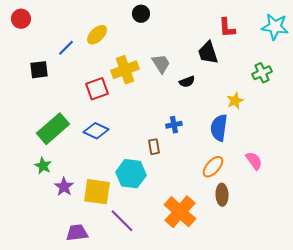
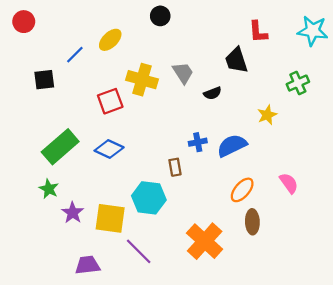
yellow cross: (125, 70) -> (142, 80), turned 36
blue semicircle: (219, 128) -> (232, 146), moved, turned 56

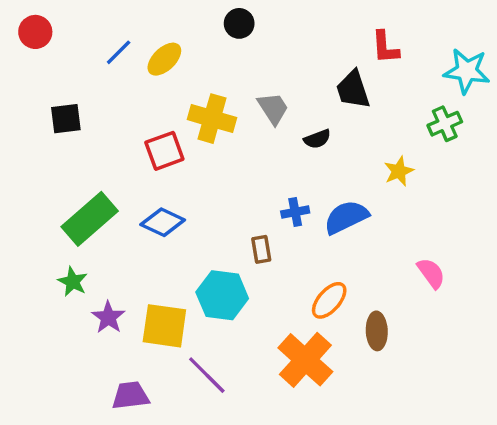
cyan star: (313, 31) -> (467, 71), moved
blue line: (75, 55) -> (119, 52), moved
orange ellipse: (242, 190) -> (329, 300), moved

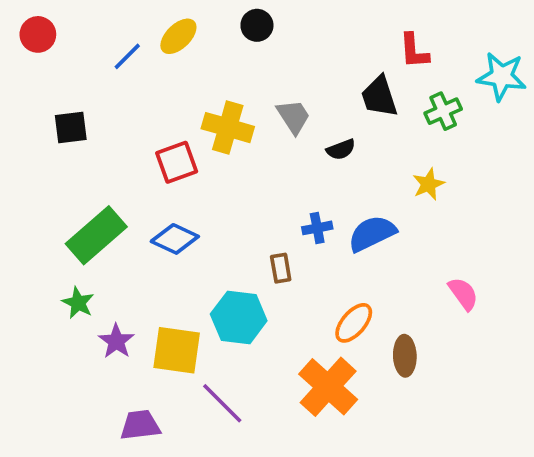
yellow ellipse: (164, 59) -> (178, 36), moved
green cross: (445, 124) -> (443, 111), moved

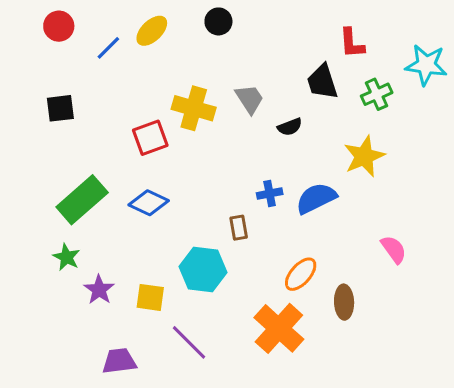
red circle: (38, 34) -> (59, 26), moved
yellow star: (429, 184) -> (364, 156), size x1.5
yellow square: (177, 350) -> (150, 297), size x0.7

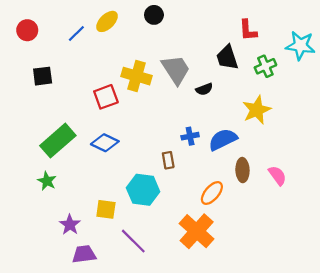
red circle: (59, 26) -> (27, 30), moved
gray trapezoid: (249, 99) -> (176, 70), size x1.4
purple star: (99, 290) -> (70, 225), moved
brown ellipse: (344, 302) -> (242, 170), moved

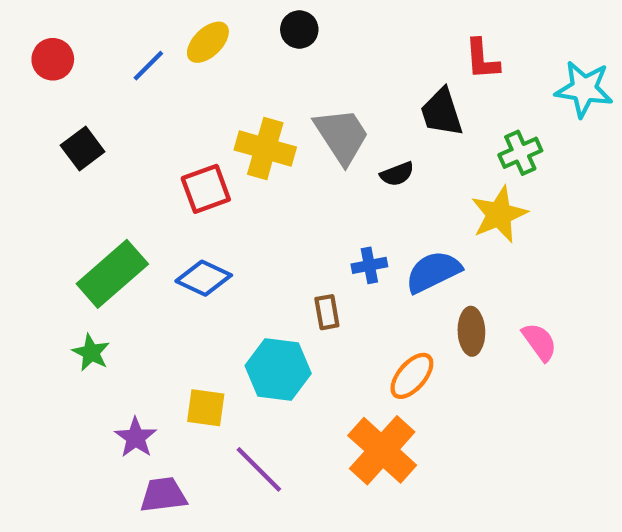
green cross: (265, 66) -> (520, 153), moved
black square: (43, 76) -> (83, 148), turned -30

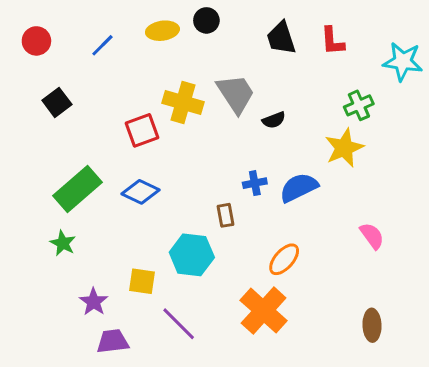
yellow ellipse: (208, 42) -> (162, 31), moved, turned 36
black trapezoid: (442, 112) -> (281, 38), moved
brown ellipse: (471, 331) -> (372, 325), moved

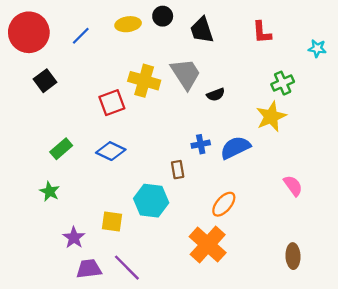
black trapezoid: (281, 38) -> (202, 30), moved
red circle: (36, 41) -> (29, 32), size x1.8
cyan star: (403, 61) -> (317, 48), size x0.6
green rectangle: (77, 189) -> (61, 149), size x0.6
purple line: (179, 324) -> (127, 268), moved

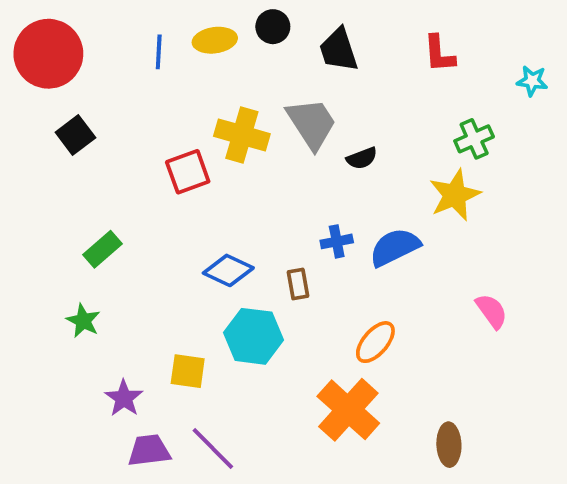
blue line: (81, 36) -> (159, 52), moved, turned -42
blue diamond: (111, 151) -> (228, 270), moved
brown ellipse: (293, 256) -> (449, 445), moved

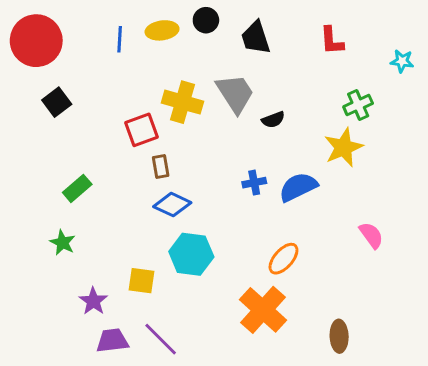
brown rectangle: (298, 284) -> (161, 166), moved

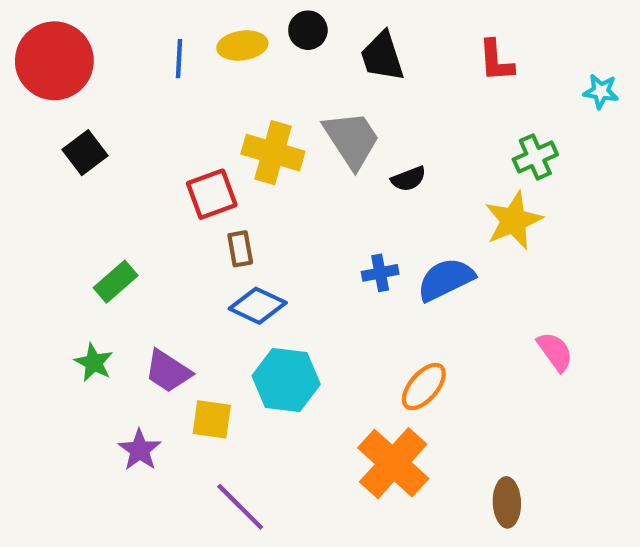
purple trapezoid: (112, 341) -> (168, 371), moved, turned -140

